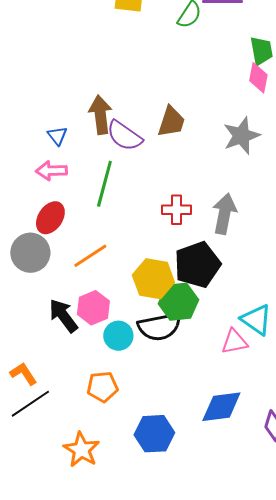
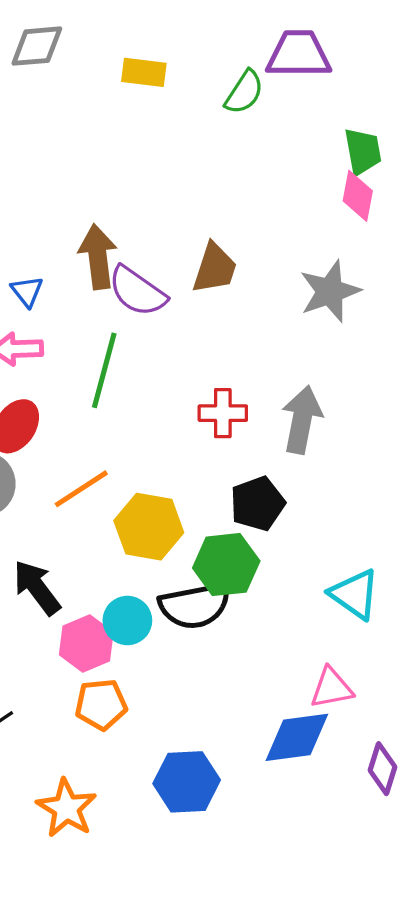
black pentagon: (197, 265) -> (257, 504), size x0.7
yellow hexagon: (153, 279) -> (149, 527), moved
pink hexagon: (93, 308) -> (86, 644), moved
pink triangle: (234, 342) -> (331, 688), moved

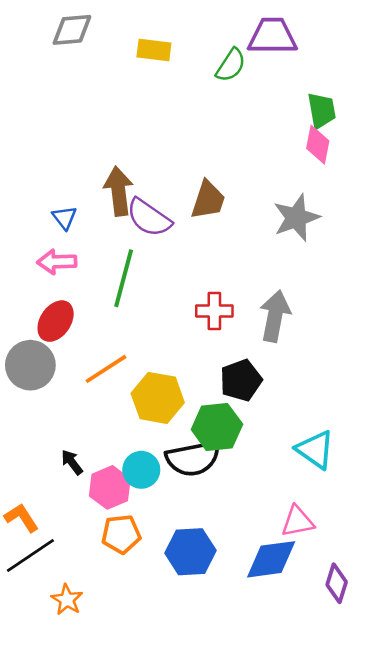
black arrow: (37, 588) -> (72, 462), moved, size x0.6
blue hexagon: (187, 782) -> (190, 552), moved
orange star: (66, 808) -> (67, 600), moved, size x0.7

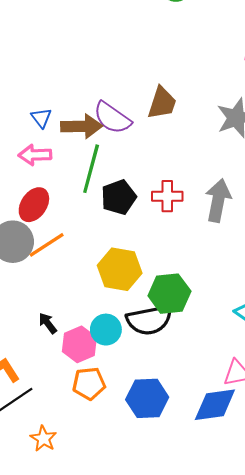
brown arrow: (119, 191) -> (82, 126), moved, turned 96
orange line: (106, 369) -> (47, 245), moved
black pentagon: (241, 380) -> (119, 197), moved

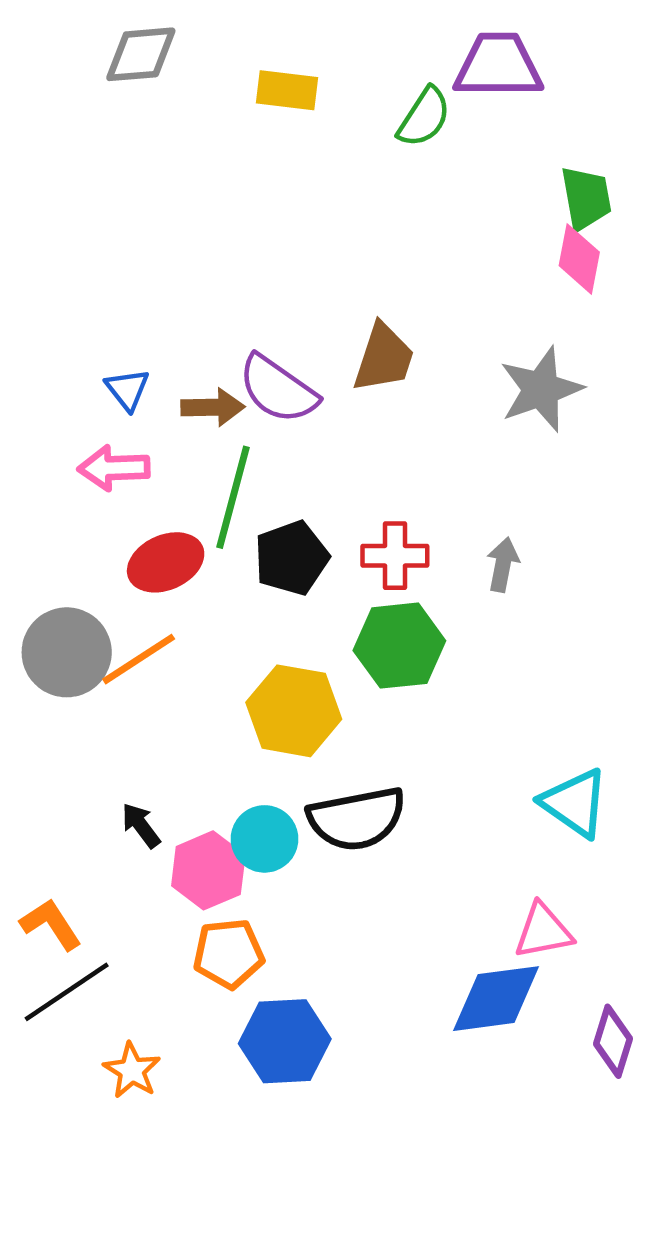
brown arrow: (82, 126) -> (213, 407), size x0.7
gray arrow: (218, 200) -> (503, 565), size x0.6
red ellipse: (34, 205) -> (166, 562), moved, turned 32
green hexagon: (169, 294) -> (399, 646), moved
blue hexagon: (147, 398) -> (285, 1041), moved

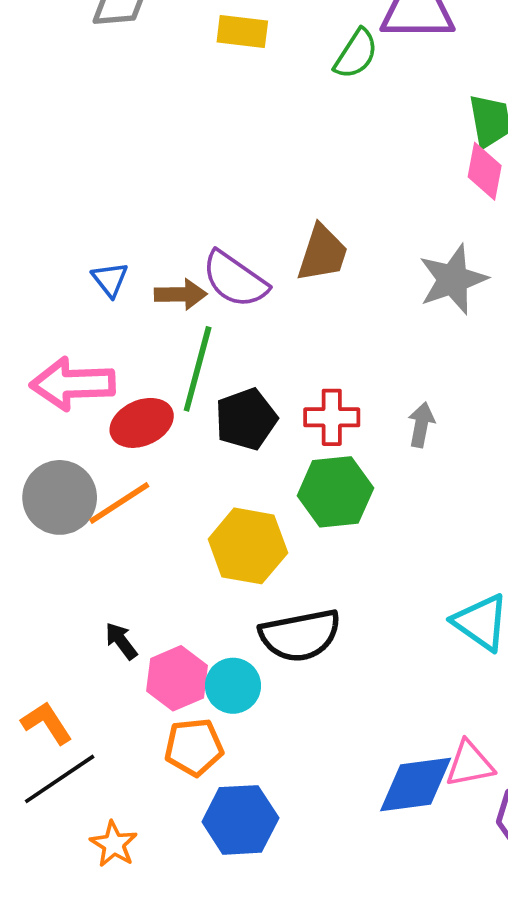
pink arrow: (114, 468) -> (73, 384), moved, size x1.4
cyan circle: (265, 839) -> (233, 686), moved
pink triangle: (543, 931) -> (470, 764), moved

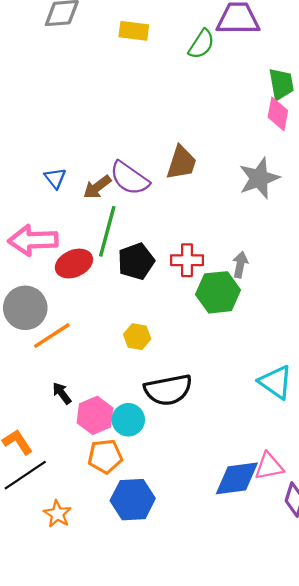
brown arrow: (181, 294) -> (97, 187), turned 144
green hexagon: (335, 492) -> (218, 292), moved
orange line: (119, 503) -> (52, 336), moved
yellow hexagon: (248, 546) -> (137, 337), size x0.6

